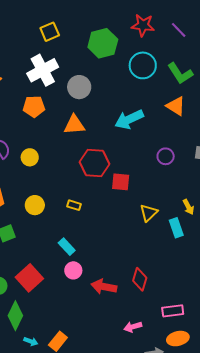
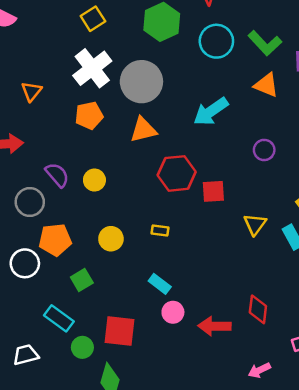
gray circle: (79, 87) -> (141, 82), size x1.4
red square: (29, 278) -> (119, 331), turned -32

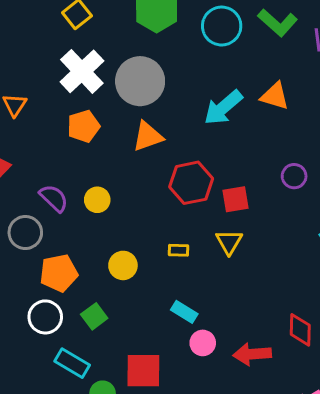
orange triangle: (266, 85) -> (275, 96), moved
purple circle: (264, 150) -> (294, 176), moved
yellow triangle: (255, 224) -> (229, 242), moved
white circle: (25, 263) -> (45, 317), moved

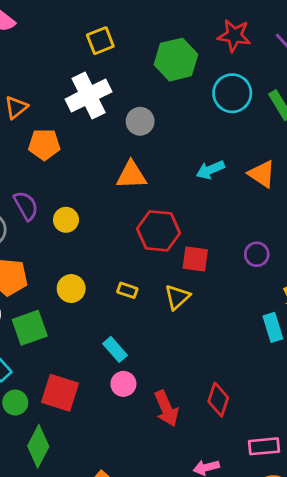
gray circle: (140, 81) -> (140, 121), size x0.6
cyan arrow: (223, 108) -> (210, 170), size x0.7
orange pentagon: (84, 126) -> (44, 144), moved
green square: (94, 316) -> (30, 328), size x1.4
red arrow: (252, 354) -> (166, 409), turned -126

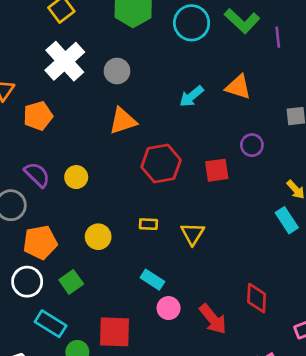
purple circle: (257, 254) -> (252, 145), moved
red square: (195, 259) -> (217, 170), moved
yellow triangle: (177, 297) -> (193, 234), moved
green square: (30, 328) -> (71, 282), size x0.7

